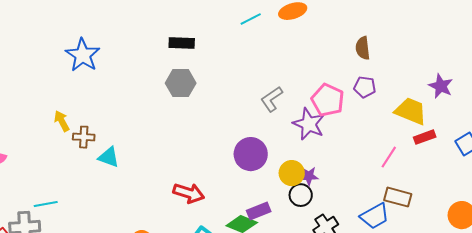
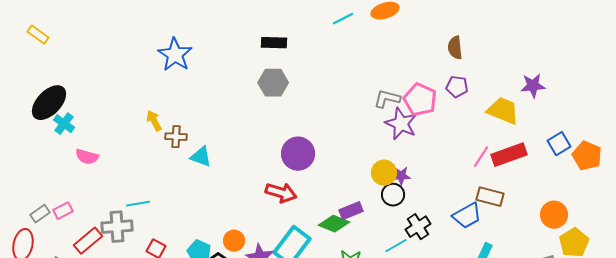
purple star: (441, 86) -> (533, 86), turned -30
gray L-shape: (272, 99) -> (387, 99), moved, turned 48
red rectangle: (425, 137) -> (509, 155), moved, size x1.6
purple circle: (251, 154) -> (298, 154), moved

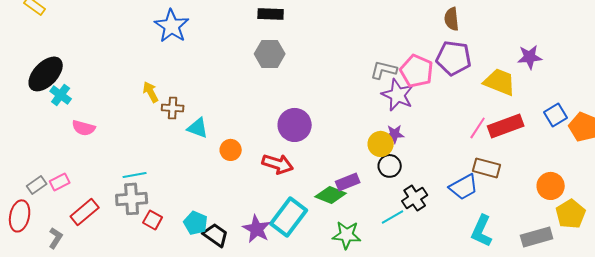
purple pentagon: (457, 87) -> (454, 58), size x1.6
purple star: (401, 176) -> (395, 134), moved
gray cross: (117, 227) -> (132, 199), moved
orange circle: (234, 241) -> (231, 150), moved

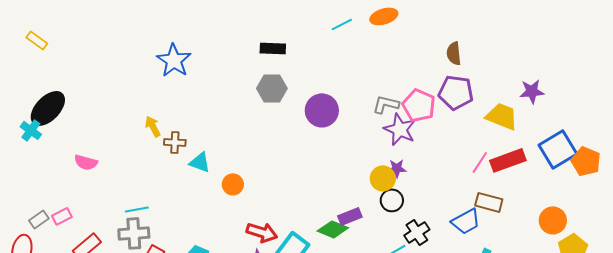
cyan cross: (61, 95) -> (31, 130), moved
blue square: (556, 115) -> (558, 149), size x1.6
purple circle: (295, 125) -> (322, 110), moved
red arrow: (278, 164) -> (262, 232), moved

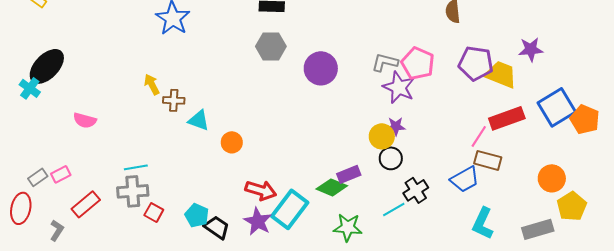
purple pentagon: (456, 92) -> (476, 63), moved
pink line: (480, 162) -> (479, 136), moved

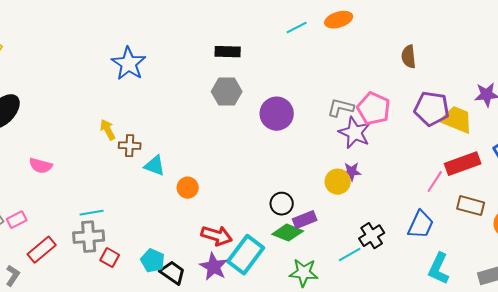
black circle: (391, 158) -> (282, 204), moved
brown rectangle: (488, 160) -> (471, 206), moved
blue trapezoid: (465, 179) -> (421, 225), turned -36

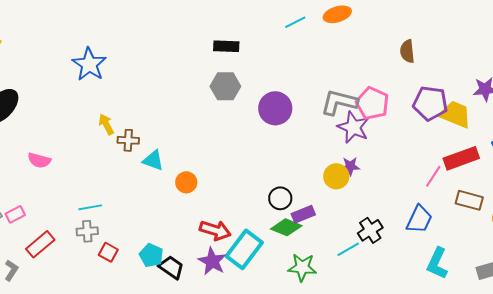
blue star: (129, 64) -> (89, 64), moved
gray L-shape: (341, 108) -> (339, 102), size x1.4
gray cross: (89, 237) -> (87, 231), size x0.7

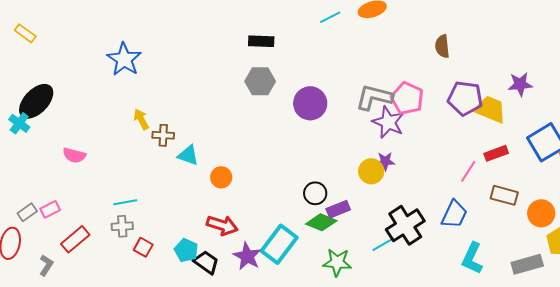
red rectangle: (461, 158) -> (496, 153), size x0.7
red arrow: (215, 230) -> (222, 225), moved
black cross: (370, 230) -> (405, 225), size x1.5

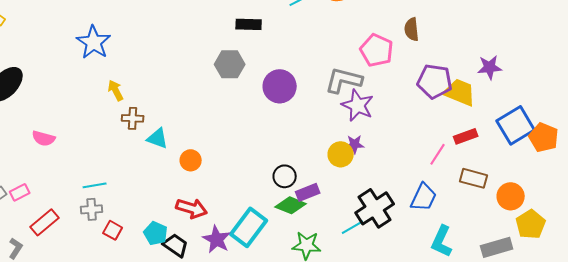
black rectangle: (261, 41) -> (249, 24), moved
pink pentagon: (407, 98) -> (377, 50), moved
yellow arrow: (141, 119) -> (116, 90), moved

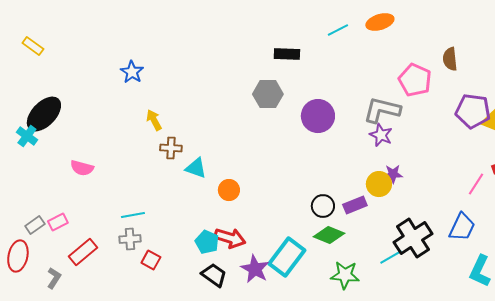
blue star: (94, 42) -> (132, 72), size x0.7
purple star: (358, 105) -> (381, 135), moved, size x0.7
purple rectangle: (308, 192) -> (355, 205), moved
cyan pentagon: (156, 233) -> (207, 242), moved

